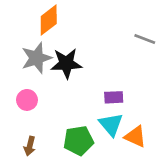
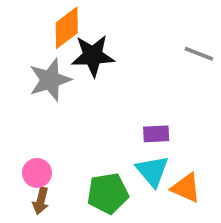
black star: (66, 63) -> (93, 56), moved
pink circle: (27, 100) -> (37, 173), moved

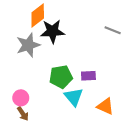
cyan triangle: (152, 171) -> (74, 97), moved
green pentagon: (108, 193) -> (61, 77), moved
brown arrow: (41, 201) -> (23, 114), turned -48

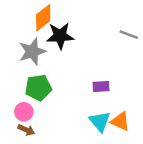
green pentagon: (61, 77) -> (38, 88), moved
cyan triangle: (74, 97) -> (100, 121), moved
brown arrow: (23, 114) -> (26, 130), turned -32

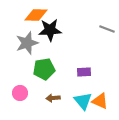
orange diamond: (43, 18) -> (36, 15), turned 40
green pentagon: (38, 88) -> (44, 69), moved
brown arrow: (26, 130) -> (53, 98), moved, turned 152

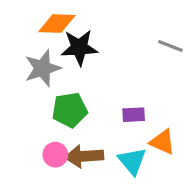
pink circle: (20, 93) -> (55, 155), moved
brown arrow: (53, 98) -> (84, 156), size x1.6
orange triangle: (100, 101) -> (162, 142), moved

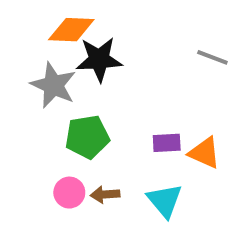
gray star: (43, 68) -> (53, 85), turned -30
orange triangle: (162, 142) -> (204, 153), moved
brown arrow: (84, 156) -> (105, 195), size x0.6

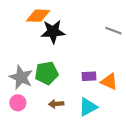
gray star: (53, 85) -> (21, 77), moved
pink circle: (69, 193) -> (18, 103), moved
cyan triangle: (165, 200) -> (88, 107), turned 42

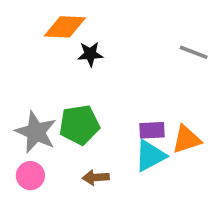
black star: (53, 32) -> (90, 54), size x0.6
orange triangle: (109, 82) -> (186, 139), turned -42
cyan triangle: (88, 107) -> (150, 156), moved

